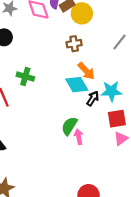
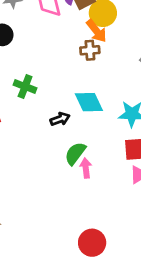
orange arrow: (86, 71) -> (96, 31), moved
black arrow: (93, 98) -> (60, 119), moved, turned 32

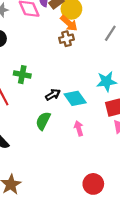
cyan diamond: (89, 102) -> (75, 98), moved
green semicircle: (75, 153) -> (43, 121), moved

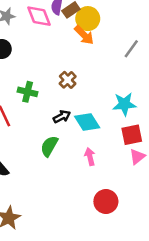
brown cross: (66, 39) -> (68, 80), moved, turned -32
red circle: (93, 184) -> (106, 201), moved

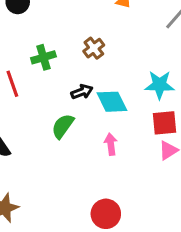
green cross: (28, 92) -> (43, 57), turned -36
red circle: (106, 201) -> (106, 214), moved

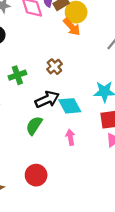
black arrow: (82, 92) -> (47, 99), size x1.5
red circle: (106, 214) -> (36, 175), moved

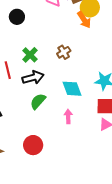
green cross: (17, 75) -> (30, 55), turned -35
black arrow: (47, 99) -> (33, 77), moved

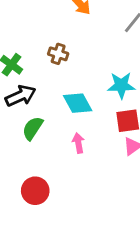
brown cross: (64, 52) -> (58, 54), turned -32

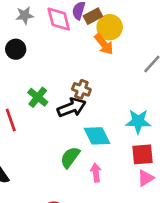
black arrow: (21, 96) -> (72, 107), moved
green semicircle: (33, 128) -> (70, 157), moved

